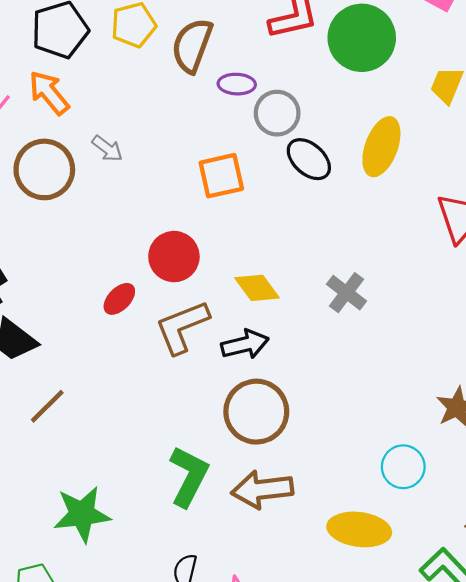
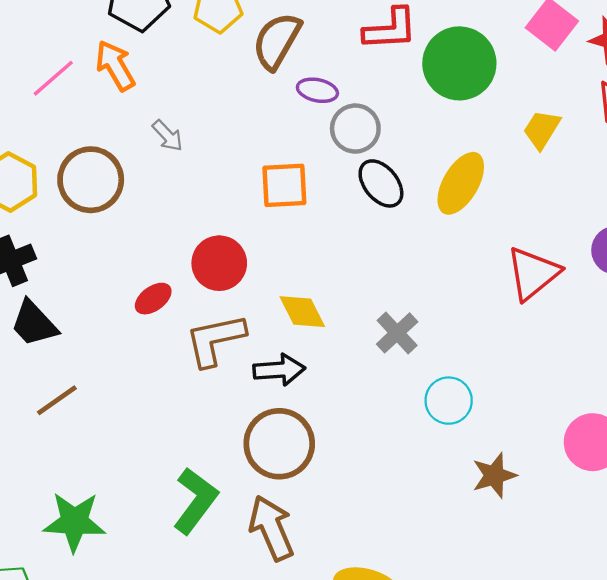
brown circle: (44, 169) -> (91, 180), moved
cyan circle: (403, 467) -> (449, 401), moved
brown arrow: (262, 490) -> (272, 528), turned 64

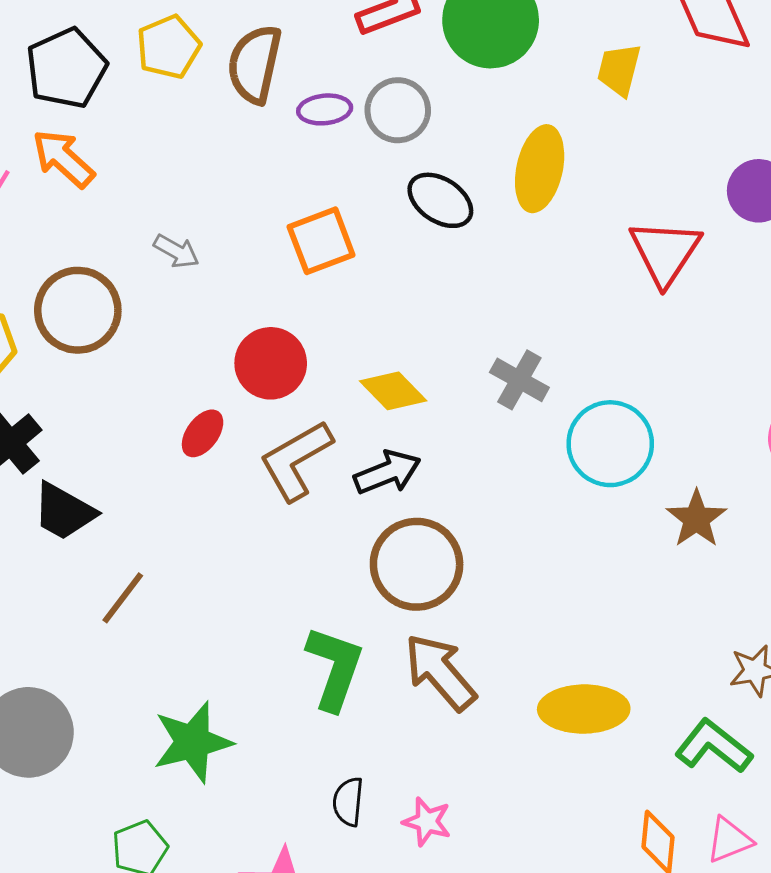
gray circle: (355, 129) -> (398, 110), moved
gray arrow: (168, 136) -> (176, 251), moved
cyan circle: (449, 401) -> (610, 444), size x1.4

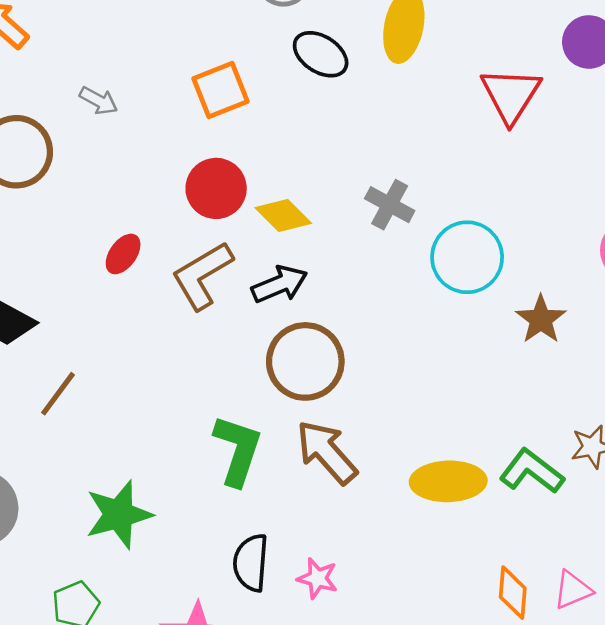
red circle: (271, 363) -> (216, 188), moved
green L-shape: (714, 746) -> (532, 471), moved
black semicircle: (348, 802) -> (251, 563), size x1.4

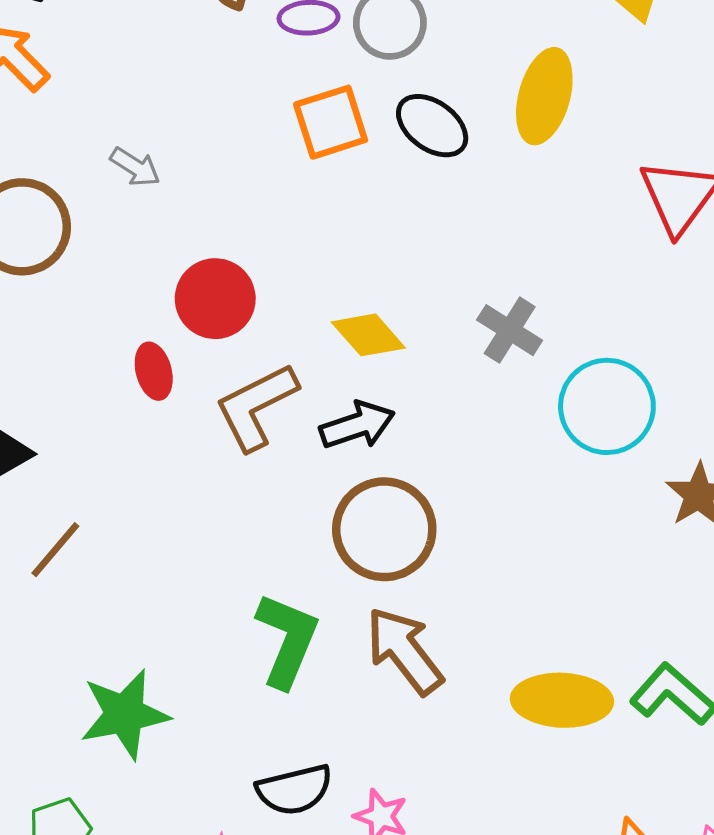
orange square: (220, 90) -> (331, 122), moved
red circle: (216, 188) -> (215, 299), moved
red ellipse: (123, 254) -> (154, 371), turned -54
black semicircle: (251, 563) -> (294, 790), turned -112

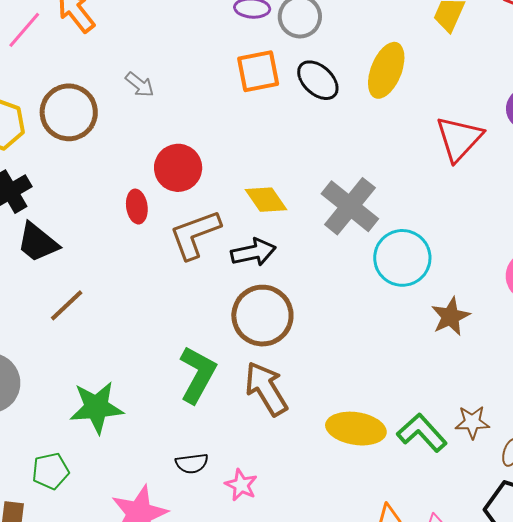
gray cross: (510, 330) -> (350, 206), size x1.5
black semicircle: (294, 790) -> (192, 463), size x0.7

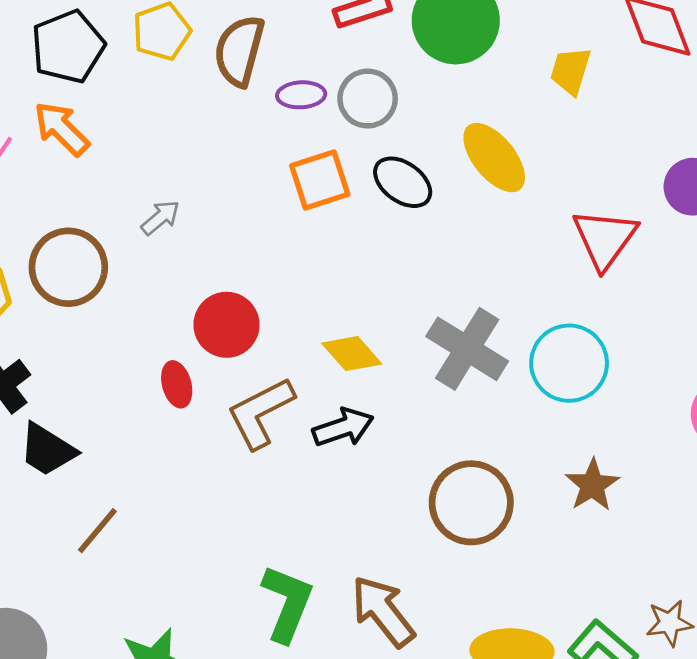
yellow ellipse: (386, 70) -> (494, 158), turned -54
gray arrow: (140, 85) -> (160, 218), turned -72
cyan circle: (402, 258) -> (569, 363), moved
brown circle: (262, 316) -> (471, 503), moved
brown star: (451, 316) -> (592, 485), moved

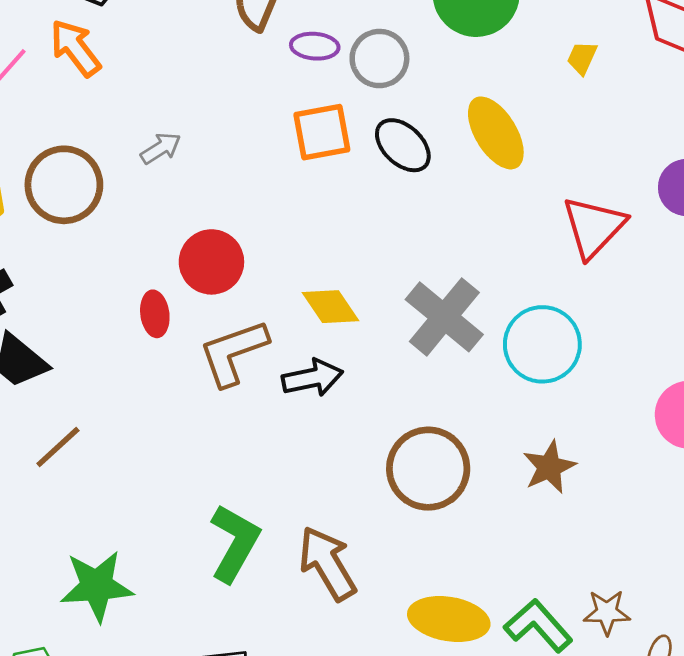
yellow trapezoid: (571, 71) -> (582, 58), size x0.7

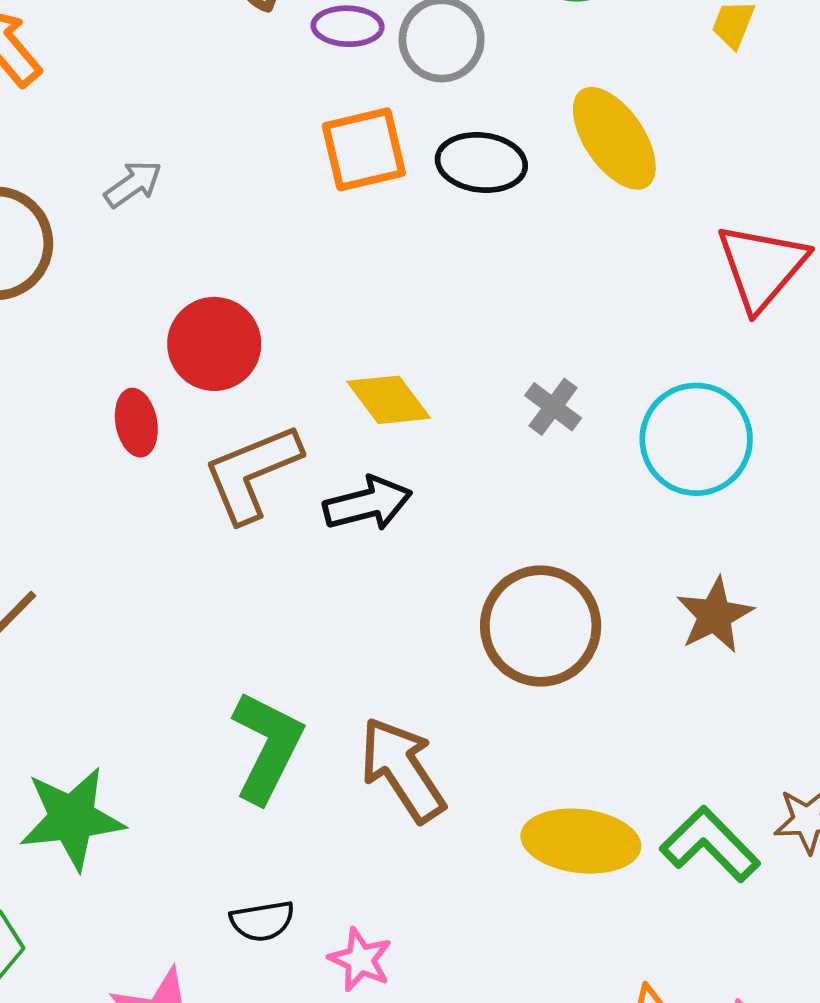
black ellipse: (403, 145) -> (481, 163), turned -34
gray cross: (444, 317) -> (553, 407), size x0.5

